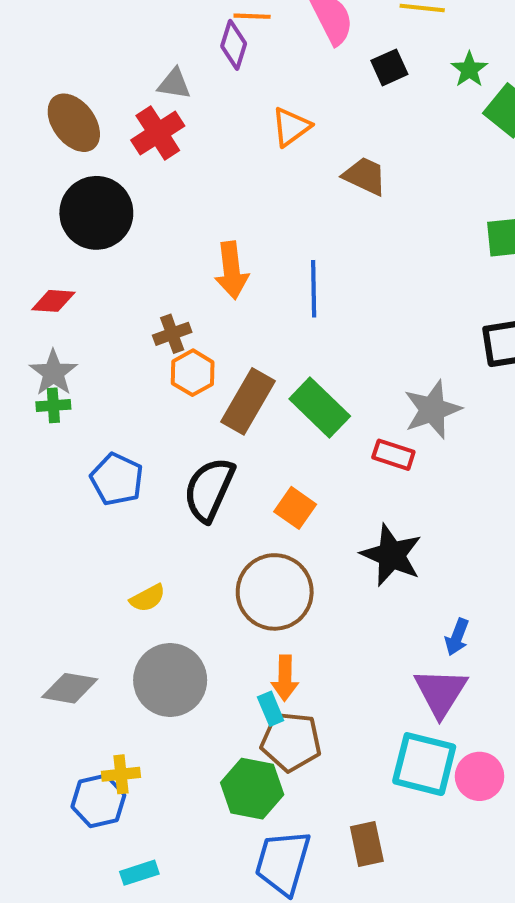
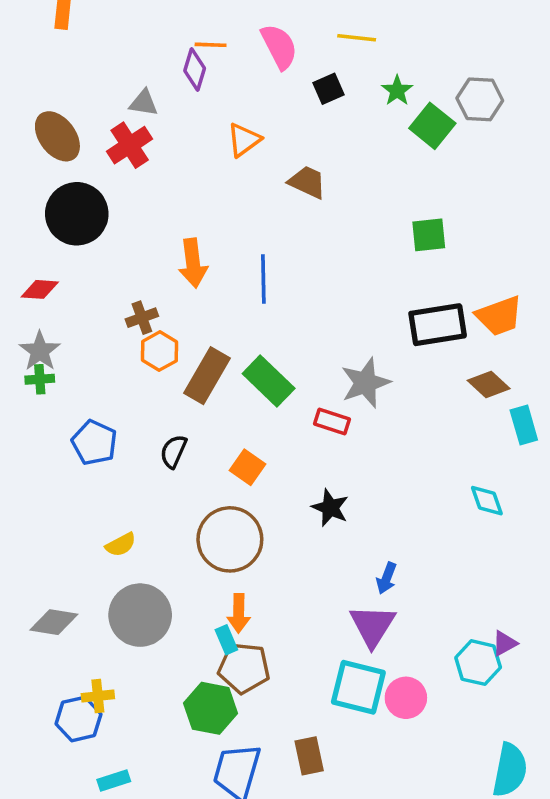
black semicircle: (209, 489) -> (174, 451), size x0.6
black star: (391, 555) -> (330, 508), size x0.7

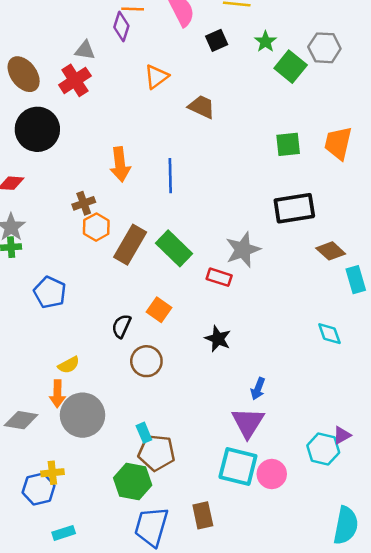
orange trapezoid: (499, 316) -> (338, 143), moved, turned 123
black semicircle: (174, 451) -> (121, 326), moved
brown circle: (230, 539) -> (146, 361), size x0.7
orange arrow: (239, 613) -> (57, 394), moved

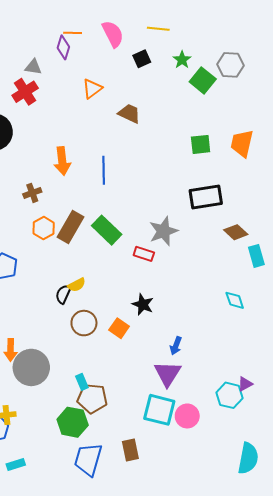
orange hexagon: (96, 227) -> (44, 228), moved
orange square: (159, 310) -> (119, 328), moved
yellow semicircle: (69, 365) -> (77, 285), moved

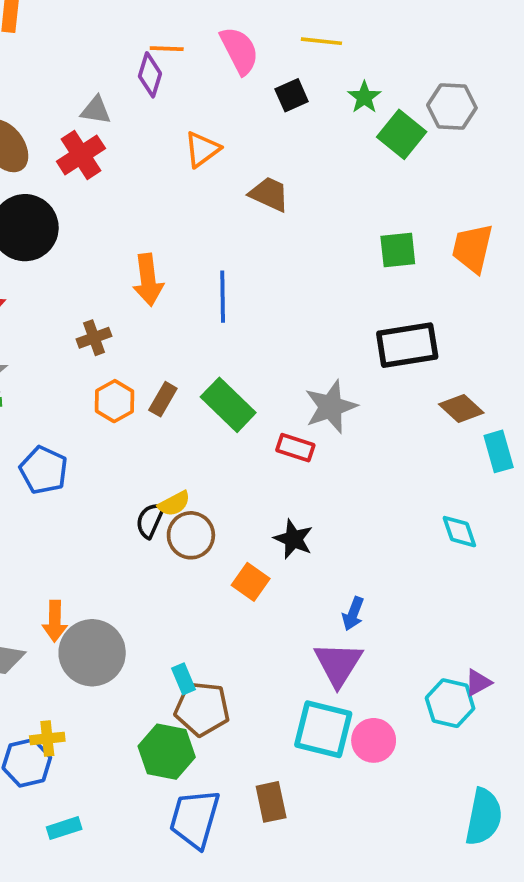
brown rectangle: (71, 227) -> (163, 399), size x0.6
brown circle: (84, 323) -> (191, 535), moved

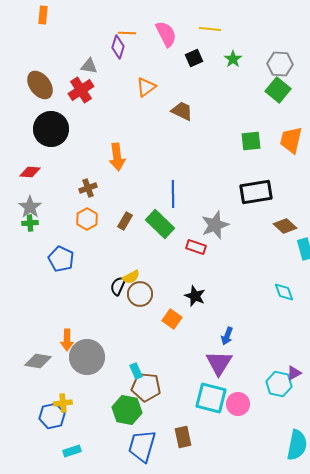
green square: (402, 134) -> (278, 90), moved
blue line: (223, 297) -> (173, 194), moved
orange hexagon: (114, 401) -> (87, 219), moved

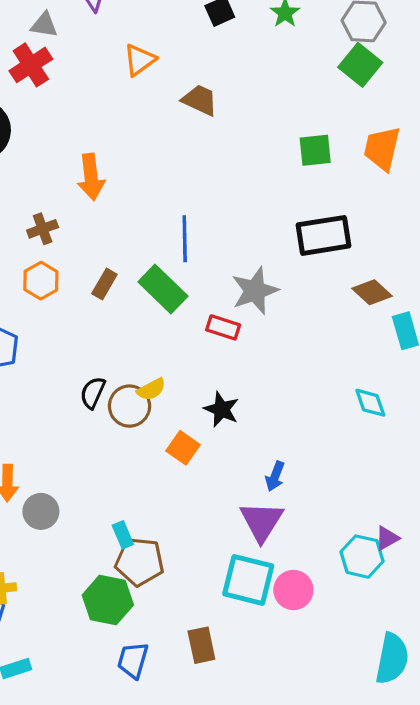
yellow semicircle: (131, 277) -> (151, 389), moved
gray circle: (87, 357) -> (41, 511), size x0.6
blue trapezoid: (142, 446) -> (133, 660), size x0.7

